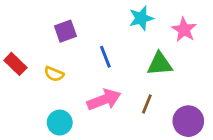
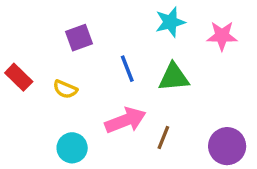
pink star: (184, 30) -> (222, 36), turned -30
green triangle: (160, 64) -> (174, 77), moved
brown line: (147, 104) -> (163, 138), moved

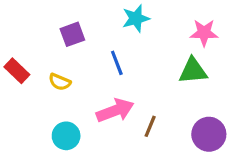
cyan star: (170, 22) -> (136, 18), moved
green triangle: (174, 77) -> (193, 71), moved

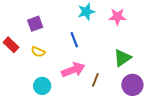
pink star: (204, 33) -> (117, 17), moved
purple square: (72, 34) -> (35, 24), moved
green triangle: (193, 71) -> (122, 58), moved, turned -30

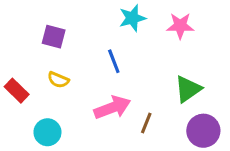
purple square: (35, 24) -> (54, 37), turned 35
red rectangle: (11, 45) -> (17, 91), moved
cyan circle: (42, 86) -> (47, 132), moved

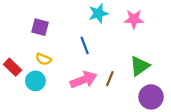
brown line: (146, 123) -> (110, 79), moved
cyan circle: (47, 132) -> (35, 81), moved

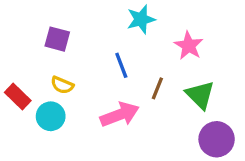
pink star: (134, 19) -> (189, 46), moved, turned 30
green triangle: (140, 66) -> (200, 95), turned -40
brown line: (110, 79) -> (157, 88), moved

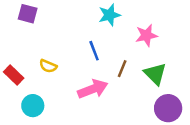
purple square: (57, 39) -> (28, 14), moved
pink star: (189, 46) -> (146, 35), turned 30
cyan circle: (51, 116) -> (33, 106), moved

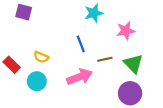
brown line: (122, 69) -> (105, 59), turned 56
cyan circle: (33, 106) -> (37, 81), moved
purple circle: (168, 108) -> (130, 93), moved

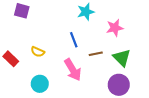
pink arrow: (80, 77) -> (73, 70), turned 80
cyan circle: (37, 81) -> (40, 84), moved

